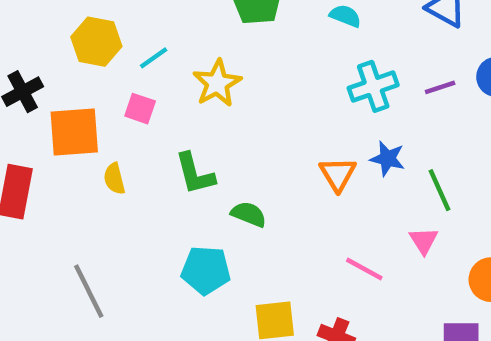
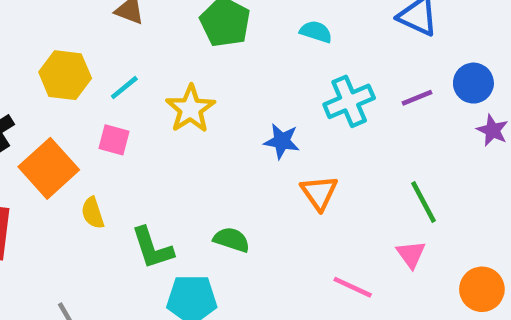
orange square: (74, 132) -> (49, 168), turned -34
blue star: (388, 159) -> (282, 141), moved
green L-shape: (195, 174) -> (152, 248), moved

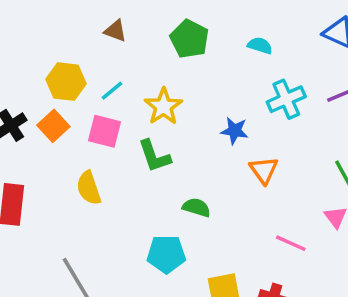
pink square: (114, 140) -> (104, 131), size x1.4
orange square: (49, 168) -> (53, 126), moved, size x0.7
yellow semicircle: (93, 213) -> (89, 188), size x1.4
green L-shape: (152, 248) -> (154, 156), moved

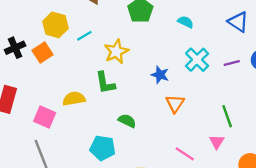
cyan cross: (286, 99) -> (197, 60), turned -30
pink square: (104, 131) -> (45, 117), moved
yellow semicircle: (89, 188) -> (74, 99), moved, turned 90

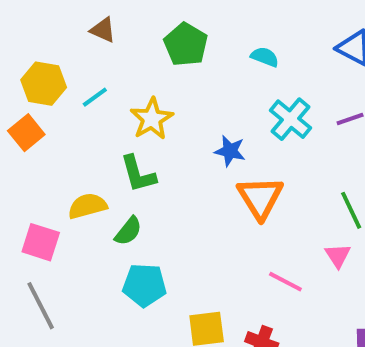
orange triangle: (175, 104) -> (260, 198), size x1.4
green semicircle: (127, 121) -> (128, 231), moved, turned 108

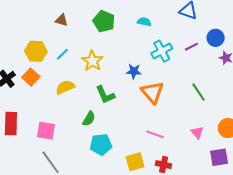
cyan cross: (291, 119) -> (162, 51), turned 30
green L-shape: (138, 174) -> (105, 95), moved
yellow semicircle: (87, 206) -> (65, 87), moved
pink triangle: (338, 256) -> (197, 133), moved
pink line: (285, 282) -> (155, 134), moved

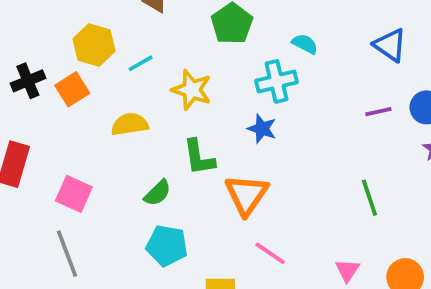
cyan cross: (162, 51) -> (277, 81), moved
yellow star: (92, 61) -> (192, 90), turned -30
orange triangle: (152, 92) -> (247, 195), moved

